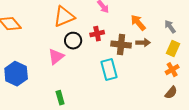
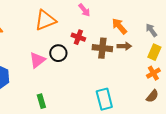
red cross: (97, 34) -> (78, 37), turned 32
black circle: (73, 41) -> (58, 53), moved
cyan rectangle: (109, 70) -> (104, 99), moved

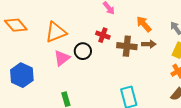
orange triangle: (45, 20) -> (56, 32), moved

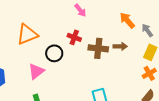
orange arrow: (144, 24) -> (127, 20), moved
pink triangle: (62, 58) -> (36, 71), moved

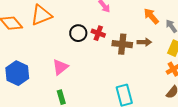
orange triangle: (27, 34) -> (41, 15), moved
black circle: (54, 53) -> (78, 33), moved

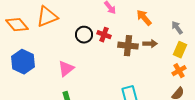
orange arrow: (151, 16) -> (144, 18), moved
blue hexagon: (17, 73) -> (23, 62), moved

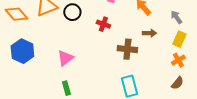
black circle: (84, 35) -> (72, 12), moved
brown cross: (128, 46) -> (127, 49), moved

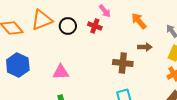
red cross: (103, 24) -> (95, 26), moved
pink triangle: (65, 58) -> (61, 72), turned 36

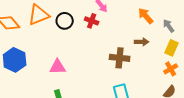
orange arrow: (139, 21) -> (146, 16), moved

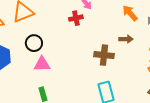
black circle: (65, 21) -> (34, 43), moved
red cross: (92, 21) -> (76, 18), turned -32

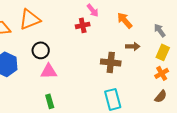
orange arrow: (130, 13) -> (125, 20), moved

